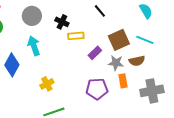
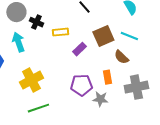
black cross: (62, 22) -> (36, 22), moved
brown semicircle: (137, 61) -> (121, 57), turned 56
gray star: (116, 63) -> (100, 99), moved
yellow cross: (47, 84) -> (31, 80), size x1.6

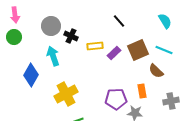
purple rectangle: (79, 49) -> (114, 53), moved
gray cross: (136, 87) -> (171, 101), size x0.7

